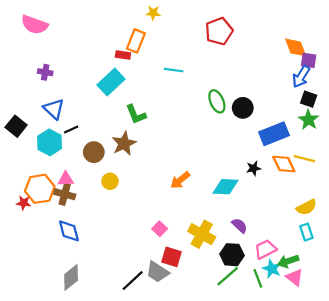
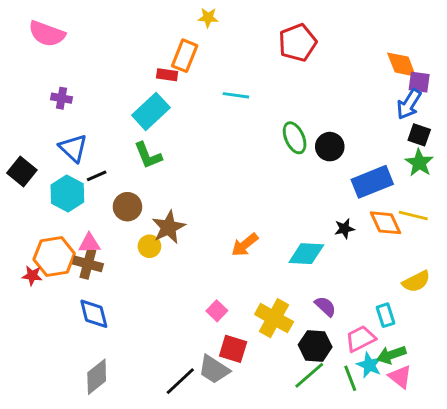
green L-shape: (136, 114) -> (148, 155), moved
brown star: (124, 143) -> (169, 227), moved
cyan rectangle: (306, 232) -> (385, 315), moved

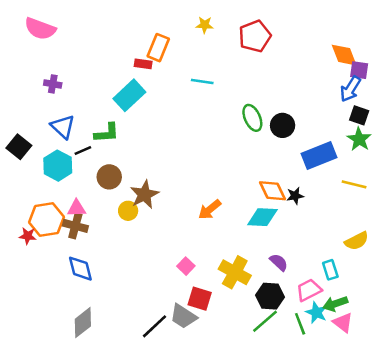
yellow star: (208, 18) -> (205, 25), moved
green L-shape: (148, 155) -> (107, 133), moved, turned -72
orange diamond: (385, 223) -> (272, 191), moved

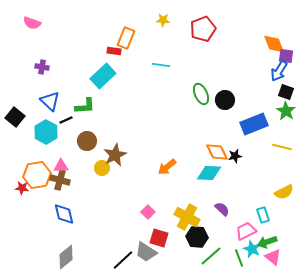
pink semicircle: (40, 29) -> (32, 23), size x0.7
black hexagon: (270, 296) -> (197, 237), moved

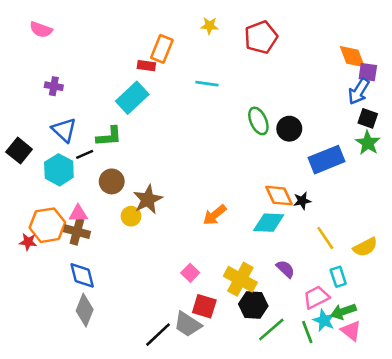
yellow line: (282, 147) -> (325, 238), moved, turned 42
gray diamond: (66, 257) -> (85, 310), moved, turned -30

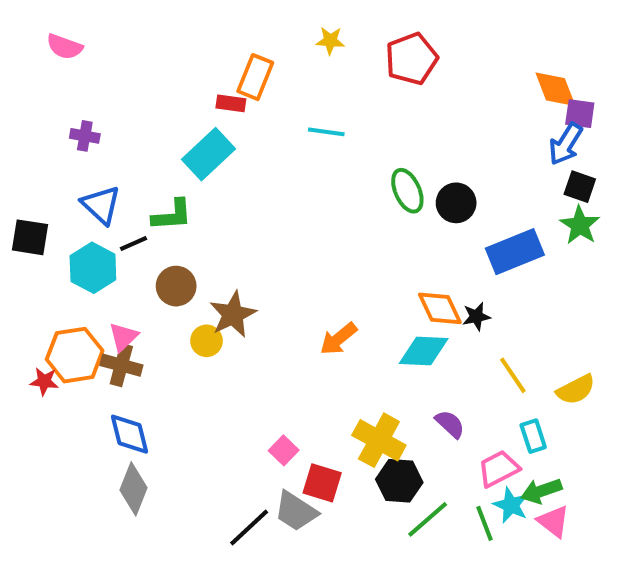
black square: (19, 151) -> (30, 237), turned -30
pink triangle: (78, 214) -> (123, 337), turned -42
pink square: (190, 273) -> (284, 450), moved

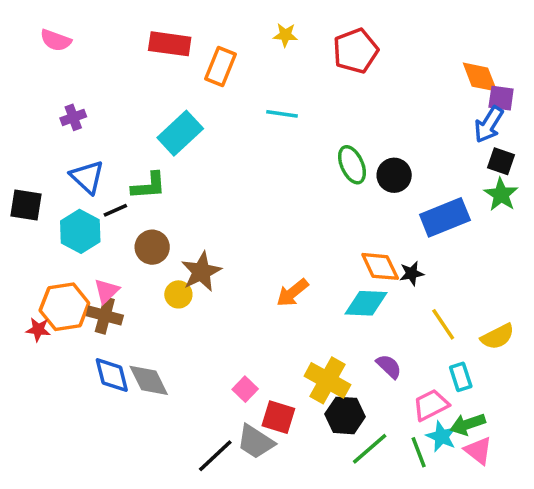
red rectangle: (231, 103) -> (170, 44), moved, size x1.6
purple cross: (85, 136) -> (73, 117), turned -30
gray diamond: (133, 489) -> (149, 380), moved, turned -48

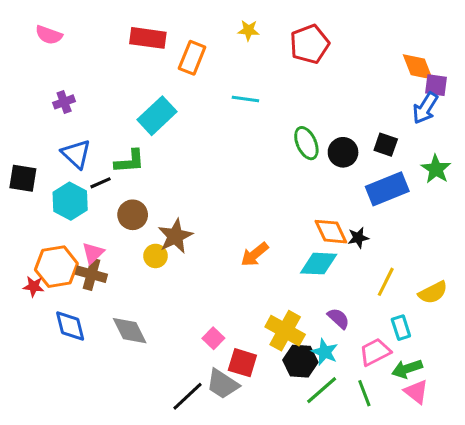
black square: (501, 161) -> (386, 145), moved
yellow line: (443, 324) -> (386, 282), turned 60
blue diamond: (112, 375) -> (70, 326), moved
cyan star: (441, 436) -> (325, 352), moved

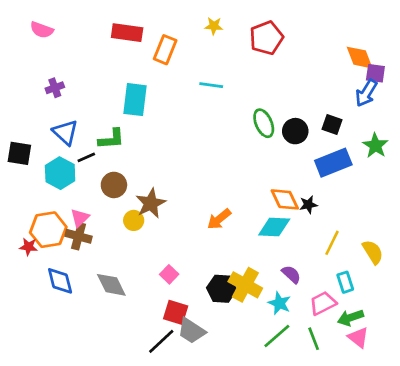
cyan rectangle: (157, 116) -> (135, 100), turned -40
yellow semicircle: (433, 293) -> (373, 252), turned -95
pink square: (213, 338) -> (169, 274), moved
black hexagon: (300, 361) -> (222, 289), moved
red square: (242, 363) -> (176, 312), moved

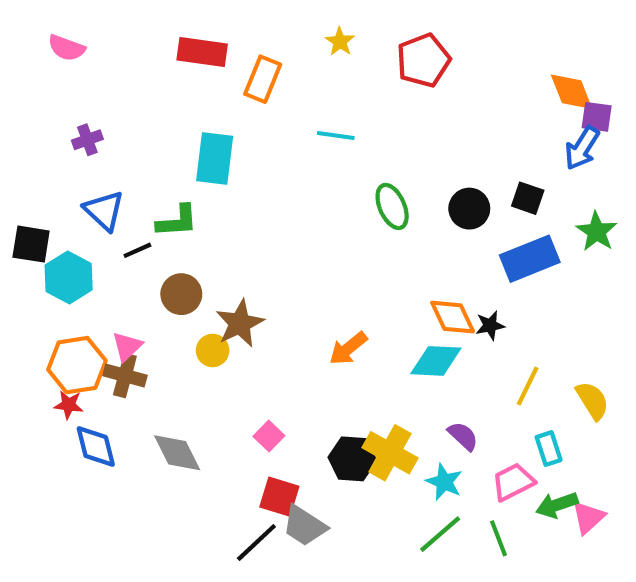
yellow star: (214, 26) -> (340, 42), turned 30
green ellipse: (264, 123) -> (392, 206), moved
cyan hexagon: (60, 173) -> (69, 277), moved
red star: (29, 247) -> (69, 405), moved
pink triangle: (358, 337) -> (588, 517), moved, turned 40

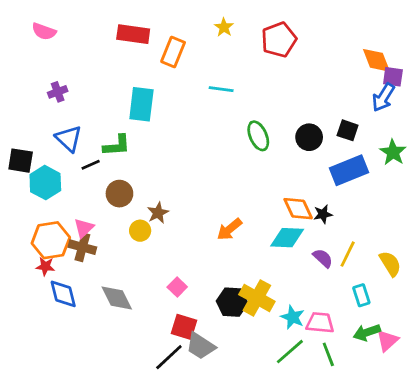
brown star: (240, 323) -> (158, 213), size x0.7
purple semicircle: (463, 436) -> (323, 258), moved
pink trapezoid: (513, 482) -> (320, 323), moved, turned 32

